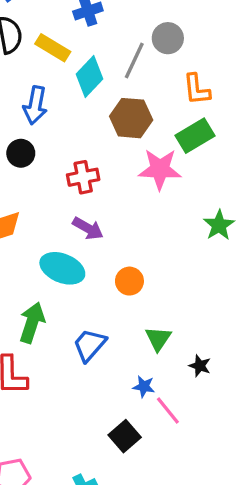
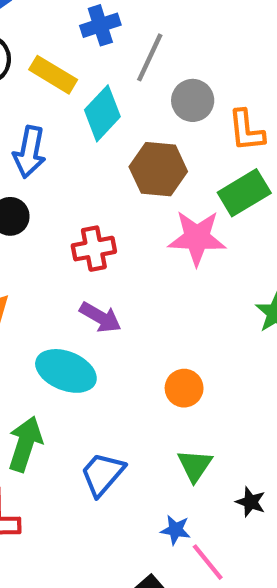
gray circle: (168, 38) -> (193, 100), moved
gray line: (134, 61) -> (150, 57), moved
orange circle: (129, 281) -> (184, 388), moved

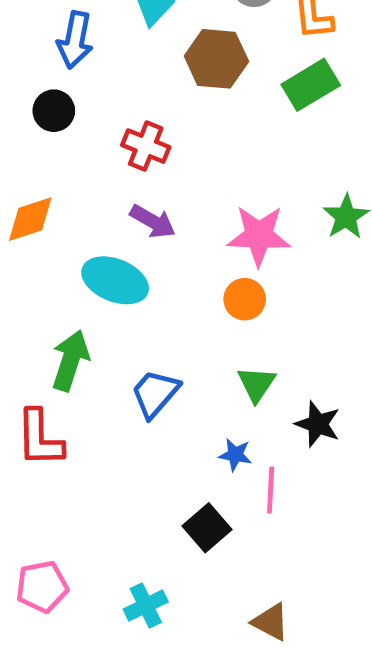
pink star: (197, 238) -> (259, 236), moved
red cross: (94, 249) -> (146, 146), turned 33
black star: (251, 502) -> (318, 424), size x1.4
pink line: (208, 562) -> (271, 490), turned 42

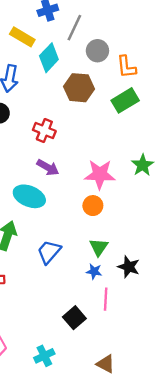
blue star: (235, 455) -> (94, 271), moved

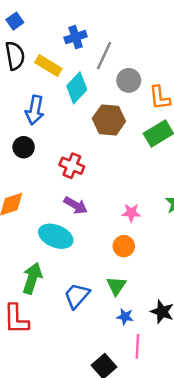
pink star: (100, 174) -> (131, 213), size x0.6
green triangle: (99, 247) -> (116, 286), moved

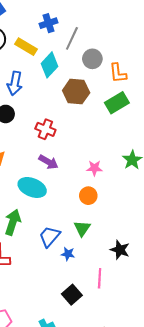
blue star: (125, 317) -> (68, 254), moved

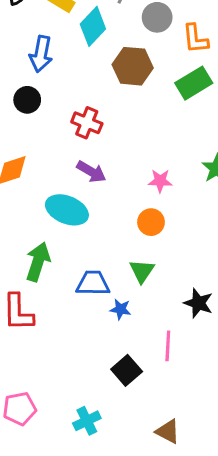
blue trapezoid: (49, 236) -> (93, 283), turned 50

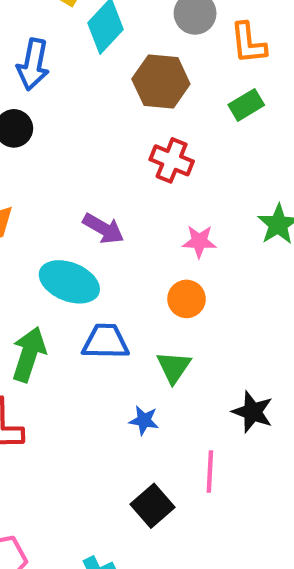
green rectangle: (194, 83) -> (246, 105), size x0.7
red cross: (87, 123) -> (172, 160), moved
blue trapezoid: (93, 283) -> (106, 342), moved

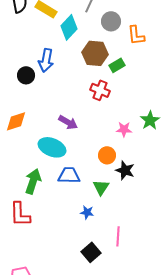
blue arrow: (33, 64) -> (46, 60), moved
green rectangle: (246, 105) -> (117, 65), moved
pink star: (199, 241) -> (124, 129), moved
black star: (253, 412) -> (125, 170), moved

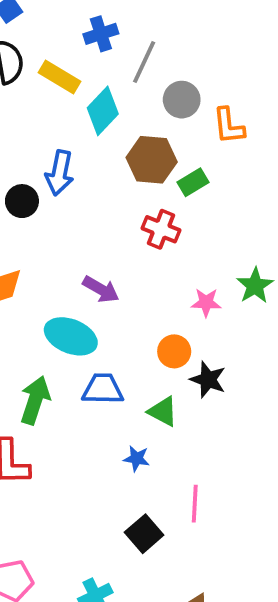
green triangle: (101, 187) -> (163, 412), turned -36

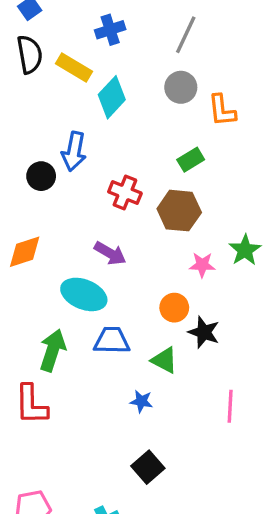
gray line: (144, 62) -> (186, 35), moved
brown hexagon: (152, 160) -> (179, 211), moved
red cross: (161, 229) -> (125, 193), moved
pink line: (195, 504) -> (230, 406), moved

